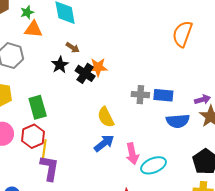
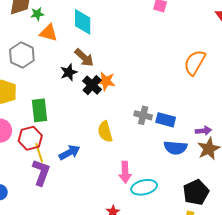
green star: (27, 12) -> (37, 14), moved
brown arrow: (73, 48) -> (84, 58), size x1.5
blue arrow: (104, 143) -> (69, 152), moved
yellow line: (44, 149) -> (39, 153), turned -36

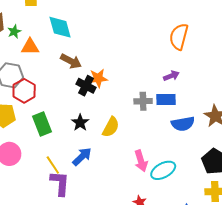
black star: (69, 72) -> (80, 123), moved
purple arrow: (203, 131) -> (171, 76), moved
yellow semicircle: (105, 132) -> (111, 127), turned -120
red hexagon: (30, 138) -> (24, 91), moved

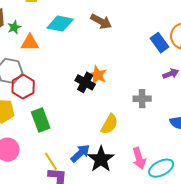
cyan diamond: (60, 27) -> (60, 24), turned -64
brown arrow: (71, 61) -> (101, 21), moved
orange star: (98, 78) -> (97, 75), turned 30
blue rectangle: (166, 100) -> (159, 43), moved, turned 54
black star: (80, 123) -> (101, 159), moved, size x1.5

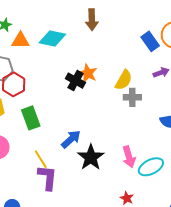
brown arrow: (101, 21) -> (92, 20), turned 60
cyan diamond: (60, 24) -> (52, 39), moved
yellow semicircle: (109, 124) -> (124, 80), moved
blue arrow: (80, 153) -> (71, 139), moved

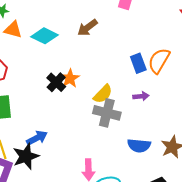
brown arrow: (92, 20) -> (87, 28), turned 40
gray cross: (132, 97) -> (107, 113), size x1.5
black star: (91, 157) -> (26, 156), moved

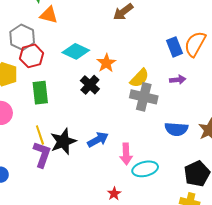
cyan diamond: (45, 36) -> (76, 51), moved
black cross: (56, 82) -> (90, 85), moved
blue arrow: (37, 138) -> (98, 140), moved

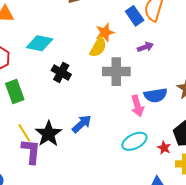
orange star: (106, 63) -> (105, 32), moved, turned 30
yellow semicircle: (139, 78) -> (98, 47), moved
pink arrow: (126, 154) -> (137, 106), moved
red star: (114, 194) -> (164, 148), moved

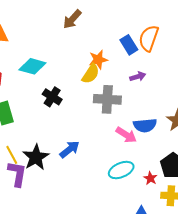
pink arrow: (137, 106) -> (126, 135), turned -45

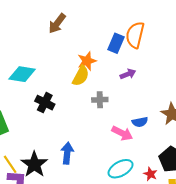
blue rectangle: (129, 45) -> (116, 43), turned 60
gray cross: (107, 99) -> (100, 100), size x0.6
blue semicircle: (145, 125) -> (140, 122), size x0.7
blue arrow: (70, 149) -> (67, 153), turned -40

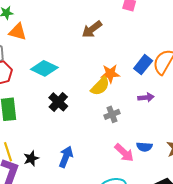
gray cross: (100, 100) -> (112, 114), turned -35
black star: (34, 164) -> (31, 158), size x0.6

